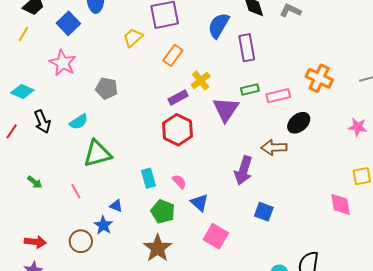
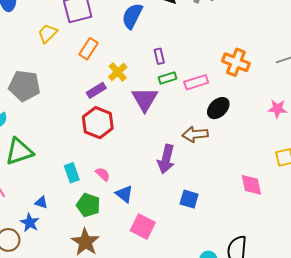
purple rectangle: (247, 48) -> (159, 56), moved, size x0.6
gray pentagon: (107, 88) -> (24, 86), size x1.4
pink diamond: (341, 204) -> (251, 185), moved

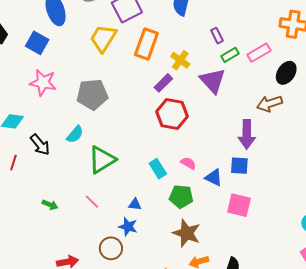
yellow trapezoid: (48, 33) -> (103, 38), size x1.4
orange rectangle: (89, 49) -> (146, 44), size x1.4
blue square: (189, 199) -> (239, 166), moved

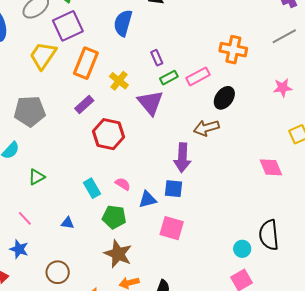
purple rectangle: (163, 83) -> (84, 105), moved
green triangle: (102, 160) -> (37, 177), size x0.6
blue triangle: (214, 178) -> (148, 199), turned -42
blue star: (128, 227) -> (19, 249), moved
brown circle: (111, 248) -> (58, 272), moved

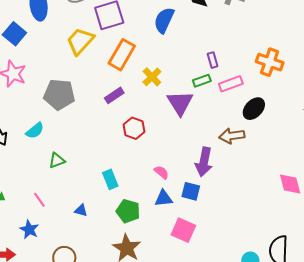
purple rectangle: (157, 58) -> (213, 60), moved
red hexagon: (108, 134) -> (134, 128), size x0.7
pink semicircle: (123, 184) -> (161, 172), moved

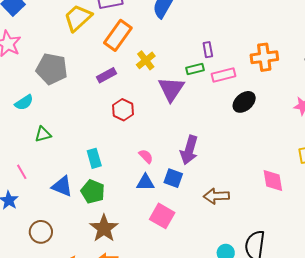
orange cross: (270, 62) -> (264, 57), turned -32
brown arrow: (232, 136) -> (216, 196), moved
blue triangle: (81, 210) -> (62, 186), size x1.6
green pentagon: (128, 211) -> (93, 191), moved

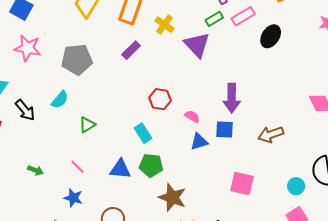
red hexagon: (123, 110) -> (160, 99), moved
pink square: (162, 216) -> (242, 183), moved

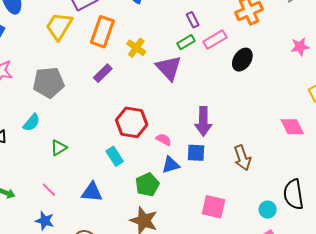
red hexagon: (160, 99) -> (132, 122), size x1.4
brown arrow: (271, 134) -> (242, 158), turned -90
green pentagon: (151, 165) -> (147, 185), moved, turned -30

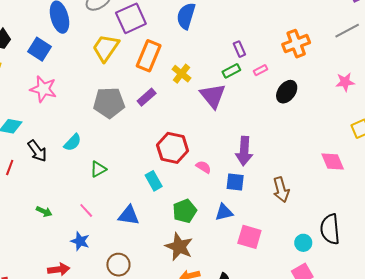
pink rectangle: (215, 40) -> (261, 70), size x0.6
gray pentagon: (49, 83) -> (109, 103), moved
blue triangle: (171, 165) -> (224, 212), moved

